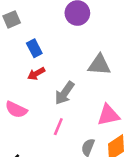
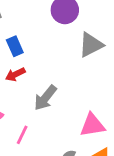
gray triangle: (99, 65) -> (91, 45), moved, turned -35
pink line: (58, 127) -> (22, 135), moved

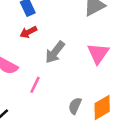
pink triangle: (92, 125) -> (98, 53), moved, turned -45

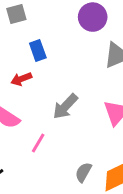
red arrow: (28, 32) -> (21, 79), moved

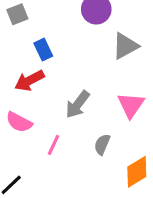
red arrow: (21, 79) -> (29, 81), size x1.4
gray semicircle: (83, 172) -> (102, 144), moved

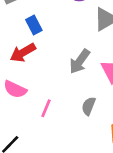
gray arrow: (78, 104) -> (80, 61), moved

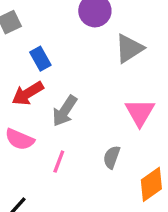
gray arrow: (80, 61) -> (65, 111), moved

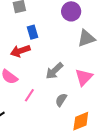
gray arrow: (65, 111) -> (54, 71), moved

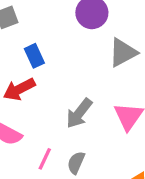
gray semicircle: (61, 100) -> (76, 163), moved

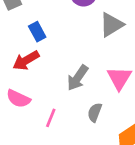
gray semicircle: (76, 163) -> (95, 112), moved

